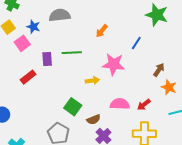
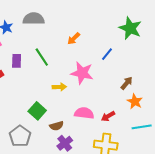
green line: (72, 53) -> (42, 57), turned 54

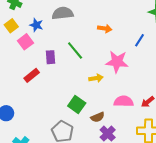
orange arrow: (74, 39) -> (105, 29), turned -120

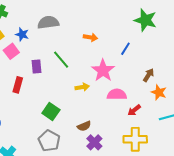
pink star: (117, 62) -> (103, 70), turned 30
red rectangle: (32, 75) -> (18, 85), turned -35
pink semicircle: (124, 101) -> (117, 95), moved
green square: (77, 105) -> (51, 111), moved

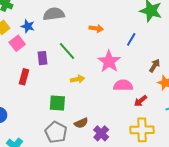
yellow arrow: (82, 87) -> (77, 79), moved
green square: (51, 111) -> (57, 103), turned -30
brown semicircle: (84, 126) -> (81, 123), moved

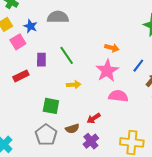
orange arrow: (96, 28) -> (112, 48), moved
blue line: (131, 39) -> (138, 66), moved
red rectangle: (24, 77) -> (21, 76), turned 42
red arrow: (141, 101) -> (94, 118), moved

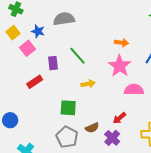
red arrow: (94, 118) -> (119, 118), moved

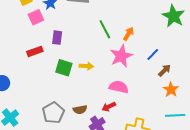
orange arrow: (121, 43) -> (128, 34), turned -80
green line: (77, 56) -> (105, 29), moved
pink semicircle: (134, 90) -> (119, 87), moved
green square: (68, 108) -> (64, 68), moved

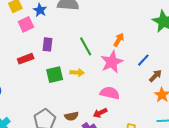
green line: (105, 29) -> (86, 46), moved
green square: (64, 68) -> (55, 75), turned -30

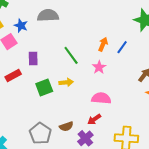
blue line: (143, 60) -> (122, 47), moved
pink star: (112, 62) -> (99, 67), size x0.6

